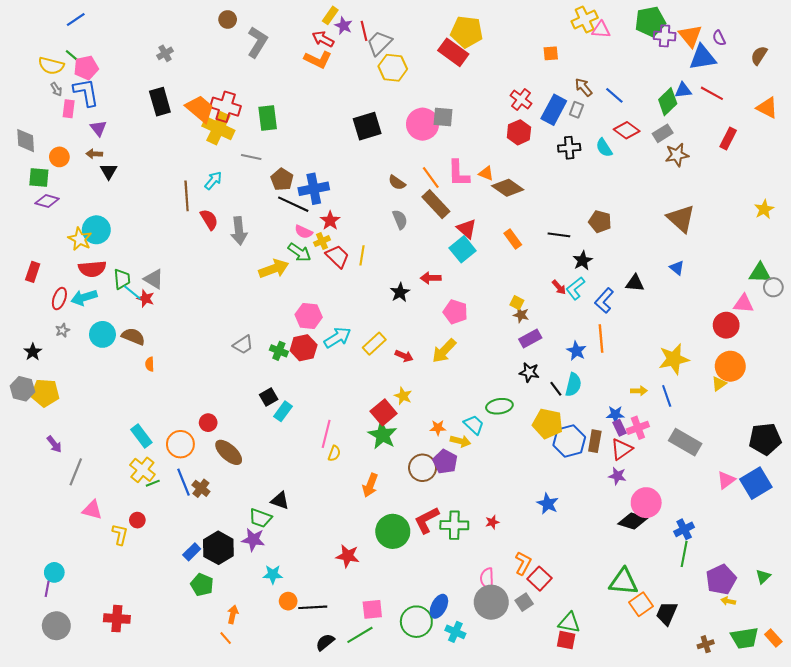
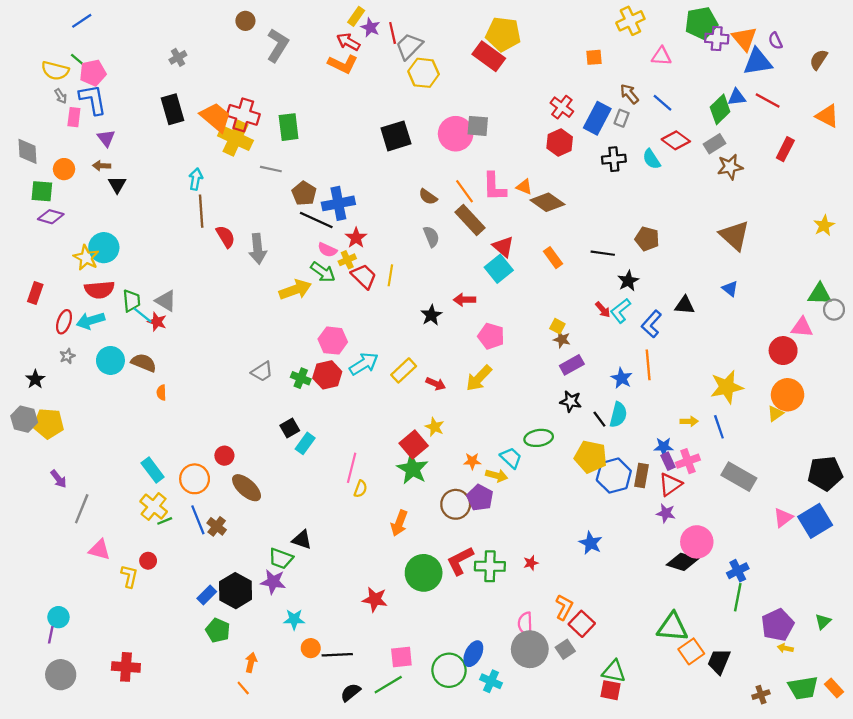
pink triangle: (601, 30) -> (661, 56), moved
cyan arrow: (213, 181) -> (196, 179), moved, turned -30

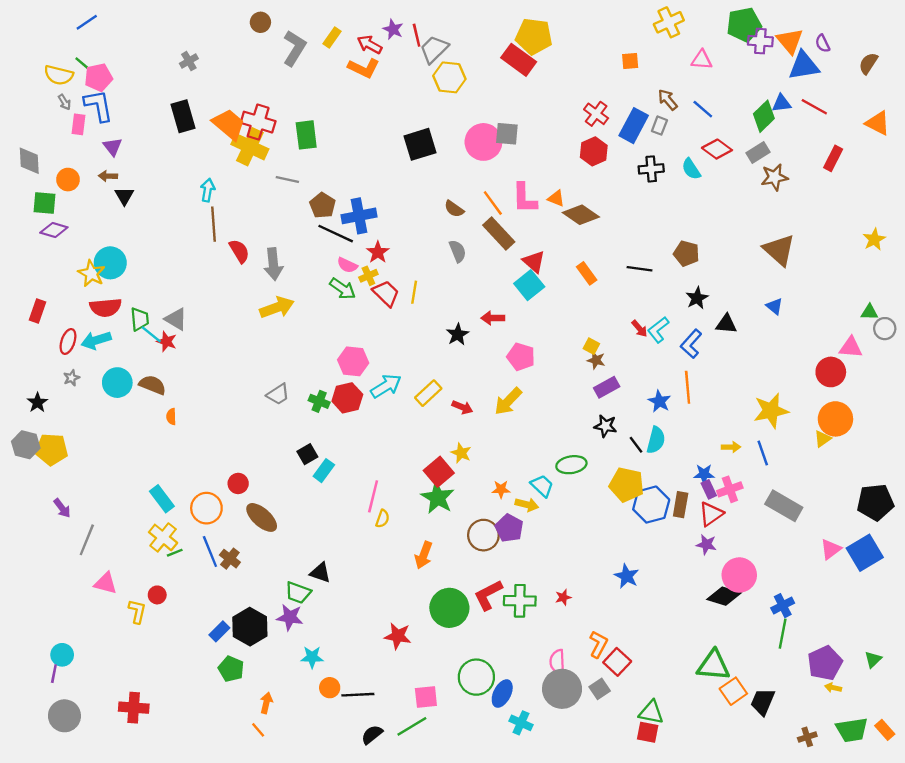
yellow rectangle: (356, 16) -> (332, 38), moved
black star: (628, 281) -> (697, 298), moved
yellow arrow: (295, 290) -> (277, 307), moved
green triangle: (820, 294) -> (869, 312), size x0.7
green circle: (449, 670) -> (476, 677), moved

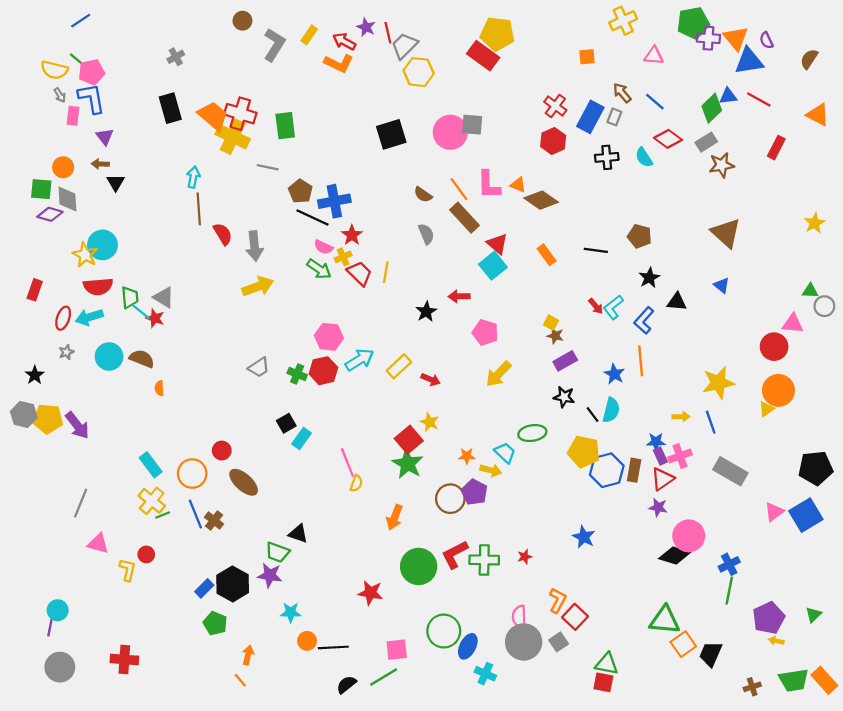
gray diamond: (29, 161) -> (67, 199), moved
yellow arrow: (508, 401) -> (498, 374), moved
pink line: (373, 496) -> (347, 463), turned -36
purple arrow: (62, 508) -> (77, 425), moved, size x1.5
orange rectangle: (885, 730) -> (824, 680), size x1.4

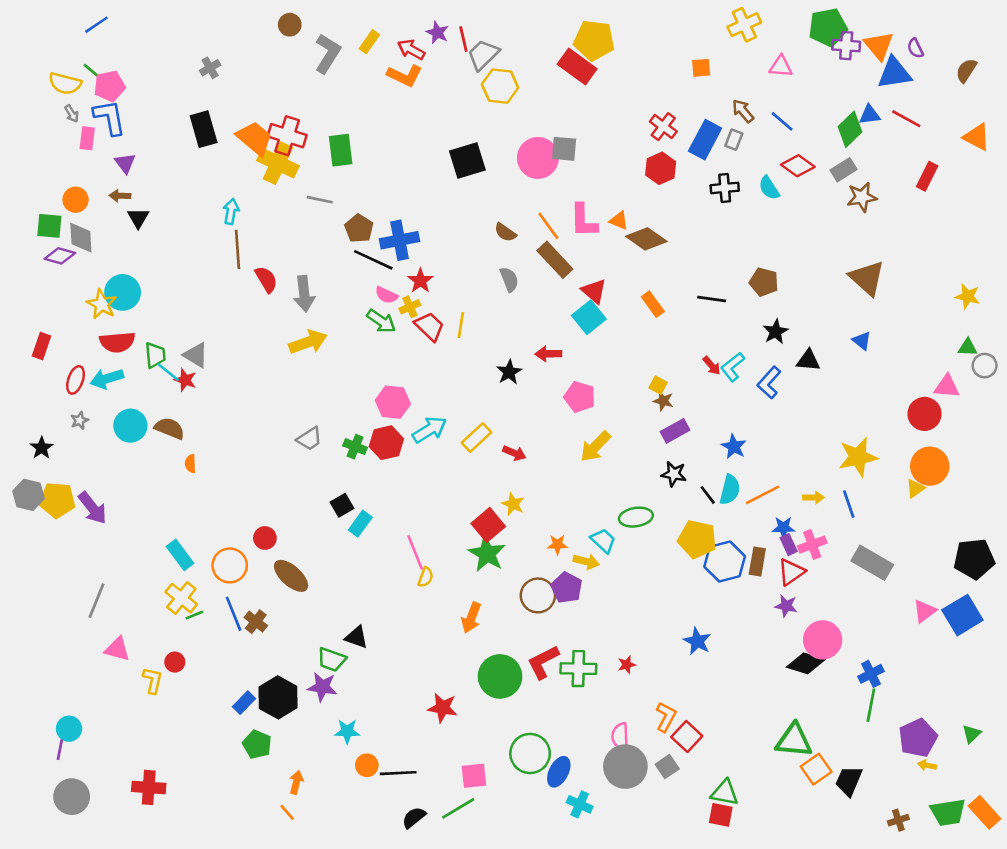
yellow star: (815, 223) -> (968, 296), moved, turned -30
orange line: (641, 361) -> (763, 495), moved, turned 68

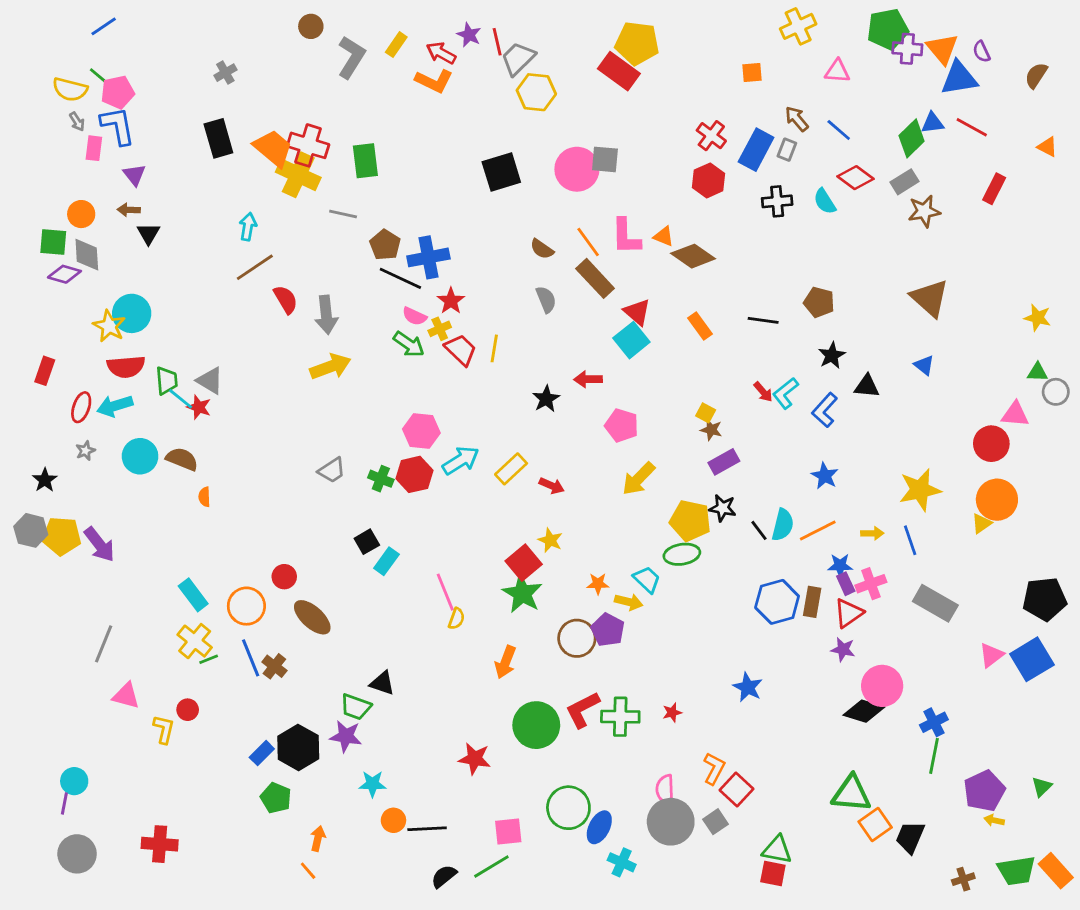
orange triangle: (977, 137) -> (1047, 147), size x0.7
brown line: (237, 249) -> (255, 267), turned 60
blue star: (734, 447) -> (825, 476), moved
yellow pentagon: (697, 539) -> (690, 521), moved

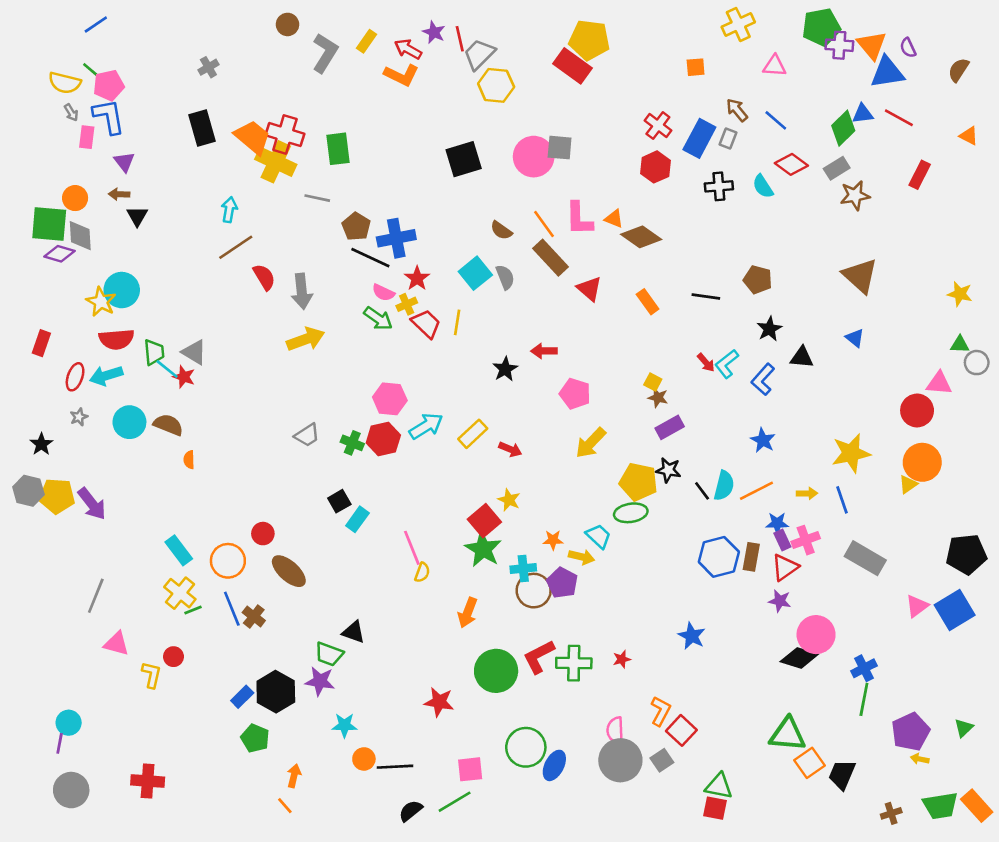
green square: (53, 242) -> (49, 224), size x1.4
cyan square: (631, 340) -> (475, 273), moved
cyan cross: (622, 862) -> (523, 569), moved, turned -30

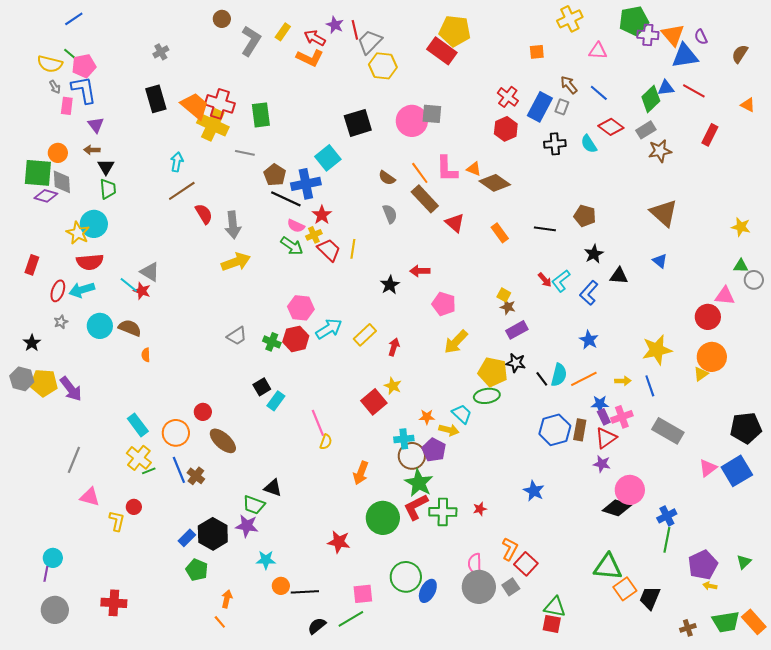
cyan square: (475, 273) -> (328, 158), moved
green trapezoid: (154, 352) -> (108, 189), moved
red arrow: (510, 449) -> (394, 347), turned -96
green star: (483, 549) -> (419, 483), moved

